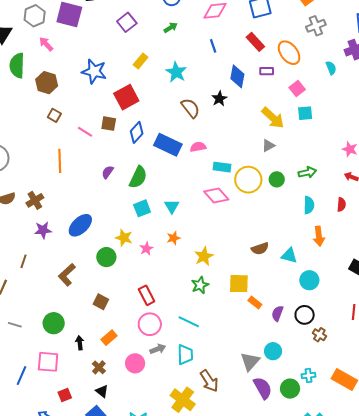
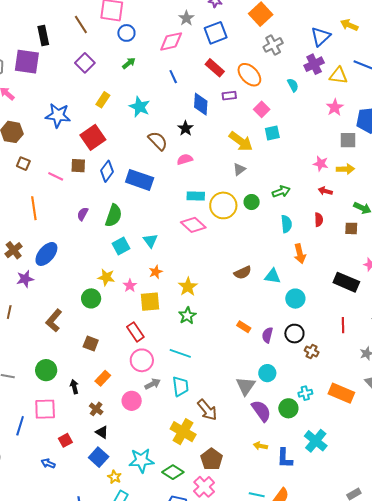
pink semicircle: (198, 147) -> (185, 159), moved
blue ellipse: (80, 225) -> (46, 254), moved
yellow square: (239, 284) -> (150, 302), moved

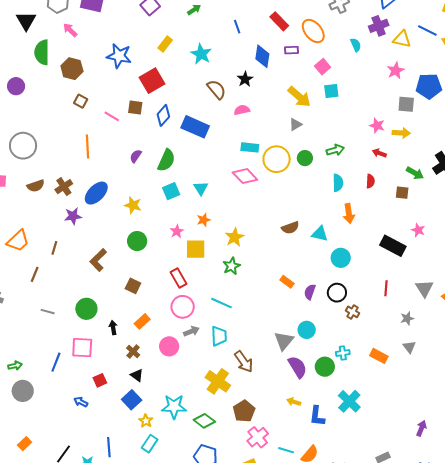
yellow star: (106, 277) -> (133, 205), moved
orange rectangle: (341, 393) -> (379, 356), size x0.7
pink cross: (204, 487) -> (258, 437), moved

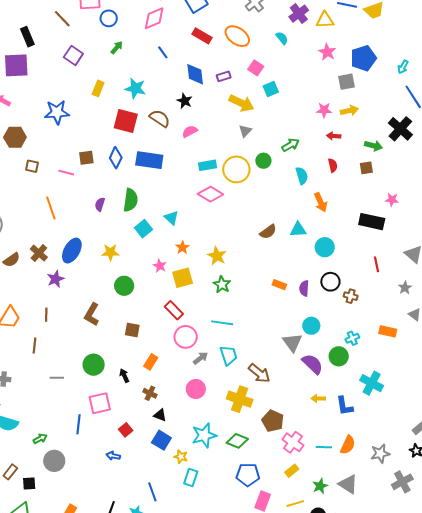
purple rectangle: (291, 50) -> (224, 76), moved
red square: (152, 81) -> (126, 121), moved, turned -30
pink circle: (169, 346) -> (196, 389), moved

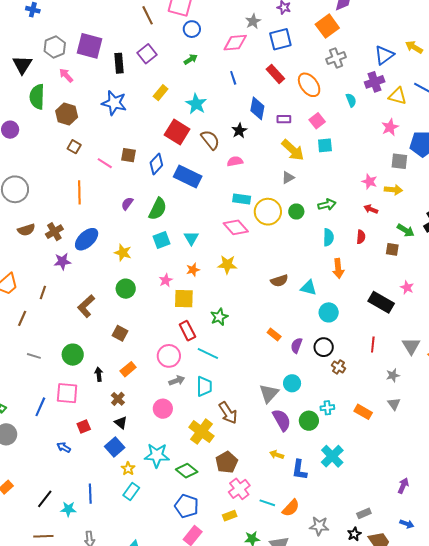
black rectangle: (27, 37) -> (119, 63), moved
yellow star: (217, 256) -> (227, 265), moved, turned 30
red rectangle: (174, 310) -> (187, 331), moved

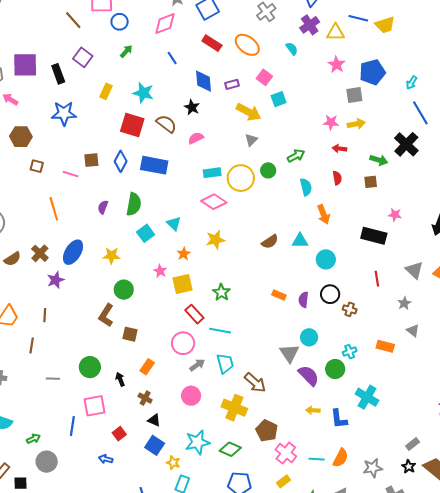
brown L-shape: (86, 306) -> (106, 315), moved

